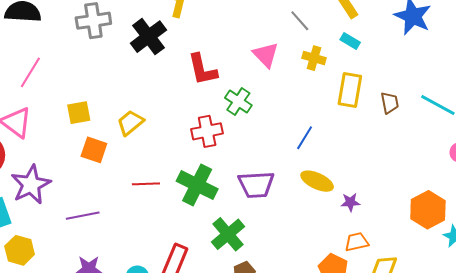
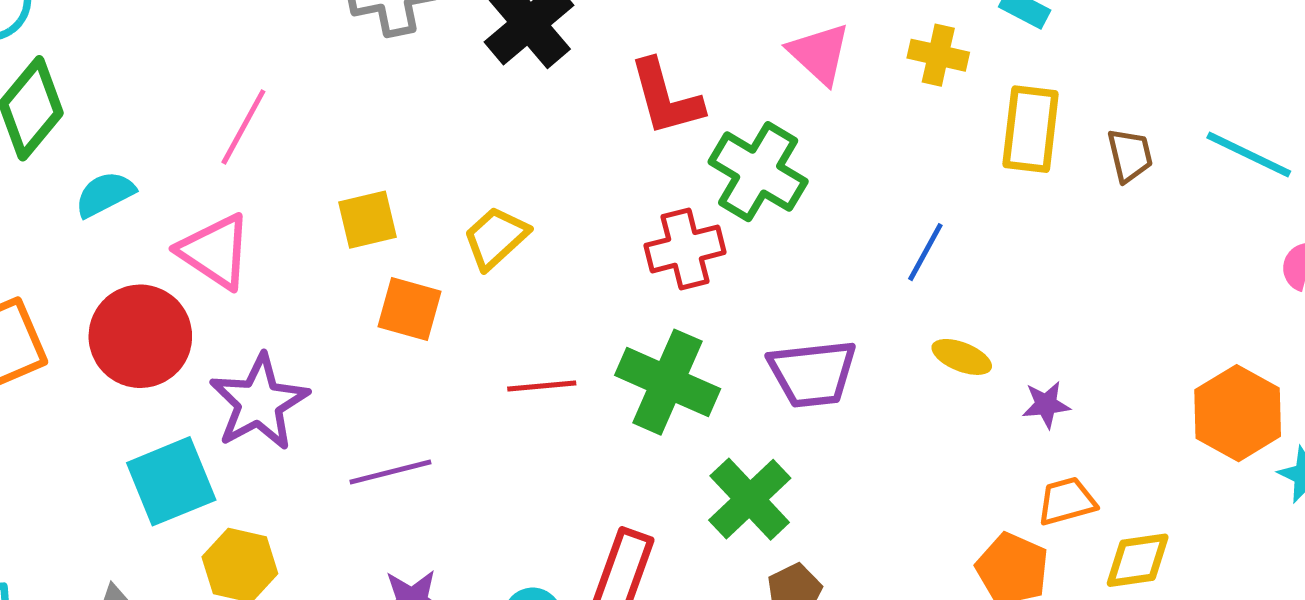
green cross: (238, 101) -> (758, 172), size x1.4
yellow ellipse: (317, 181) -> (962, 357), size x0.7

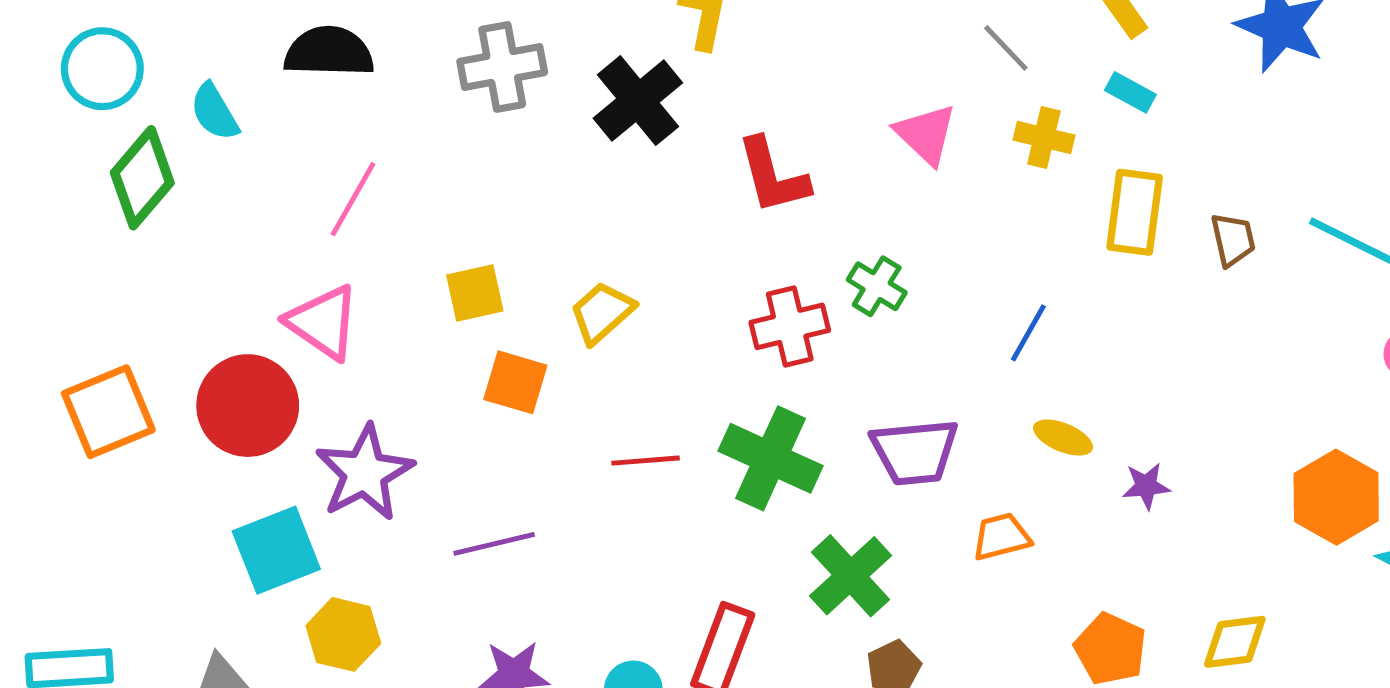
green cross: (758, 172) -> (877, 286), moved, size x0.6
cyan semicircle: (105, 194) -> (214, 112), moved, turned -94
orange trapezoid: (1067, 501) -> (1001, 537), moved

